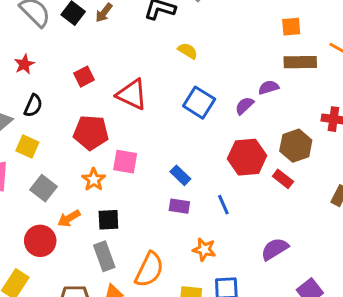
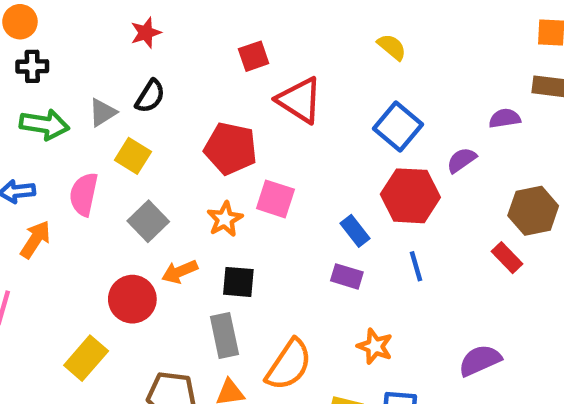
red square: (84, 77) -> (254, 56), moved
purple semicircle: (244, 106) -> (461, 160), moved
red hexagon: (247, 157) -> (410, 196), moved
blue line: (223, 205) -> (416, 266), moved

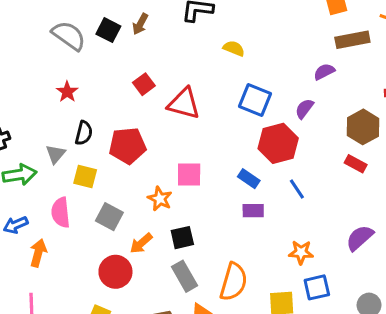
red pentagon: (231, 148) -> (128, 146), moved
orange star: (375, 346) -> (301, 252), moved

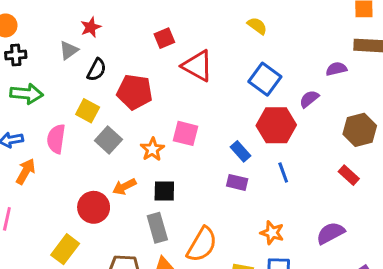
gray triangle: (56, 154) -> (69, 50), moved
red rectangle: (356, 164) -> (349, 175), moved
gray square: (109, 217) -> (108, 140), moved

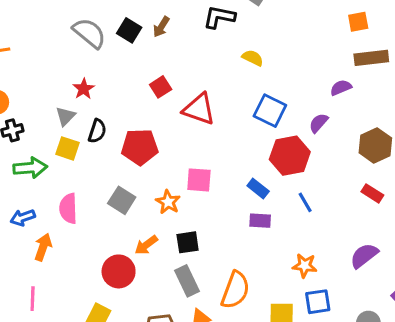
yellow square: (88, 111) -> (67, 148), moved

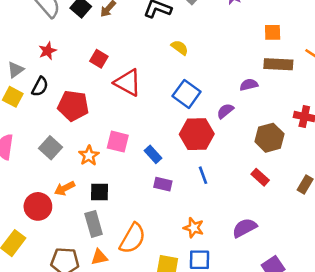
red square: (161, 87) -> (99, 59), turned -36
red star: (84, 89) -> (47, 51), moved
blue rectangle: (258, 188) -> (153, 154), moved

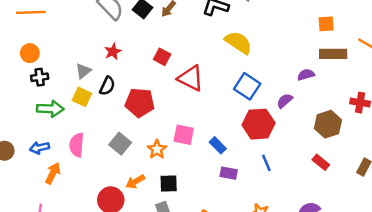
yellow semicircle: (180, 48) -> (238, 42), size x1.6

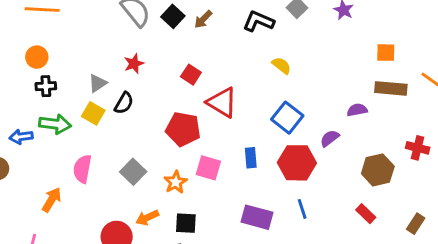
yellow semicircle: (238, 42) -> (281, 66), size x0.6
red pentagon: (140, 103) -> (183, 129), moved
blue rectangle: (218, 145) -> (251, 158), moved, turned 35
blue arrow: (39, 148) -> (21, 137), moved
purple rectangle: (229, 173) -> (257, 217), size x1.5

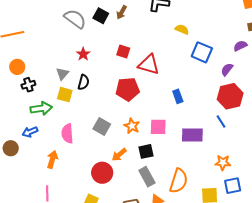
blue square: (287, 118) -> (202, 52), moved
blue arrow: (21, 137) -> (30, 132), moved
red hexagon: (297, 163) -> (230, 96), moved
pink square: (208, 168) -> (158, 127), moved

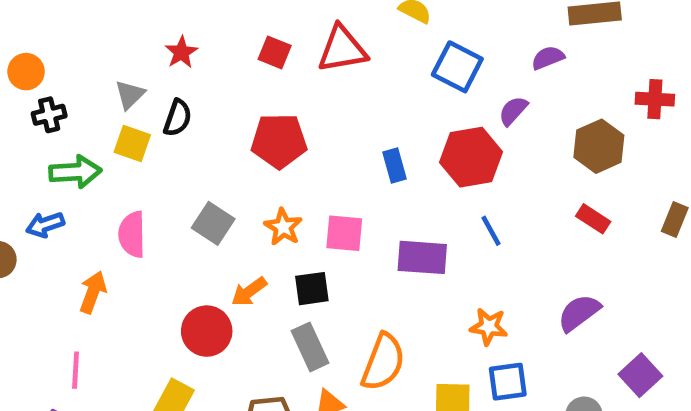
red triangle: (149, 65) -> (342, 49), moved, turned -30
red hexagon: (230, 96) -> (471, 157), moved

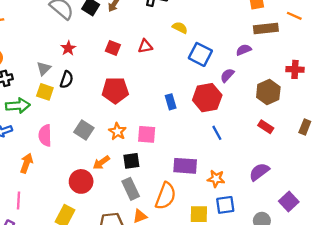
red triangle: (342, 49) -> (145, 46), size x0.6
purple rectangle: (422, 257) -> (185, 166), moved

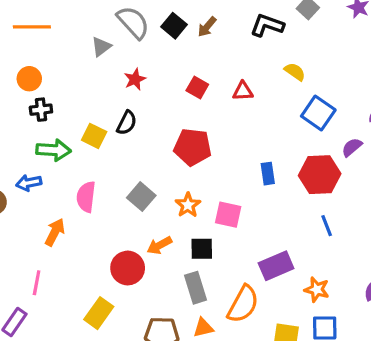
gray triangle: (44, 68) -> (101, 47), moved
purple rectangle: (185, 166) -> (276, 266), turned -35

